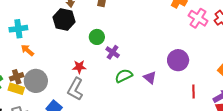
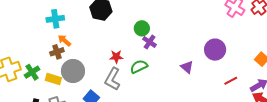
green circle: (97, 37) -> (142, 28), moved
green semicircle: (124, 76) -> (139, 67), moved
brown cross: (17, 77) -> (57, 52), moved
red line: (194, 91) -> (231, 81), turned 64

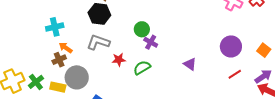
purple circle: (215, 50) -> (231, 46), moved
gray L-shape: (112, 79) -> (98, 42), moved, turned 85

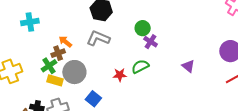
cyan cross: (55, 27) -> (30, 22), moved
red star: (119, 60) -> (120, 75), moved
green cross: (36, 82) -> (49, 66), moved

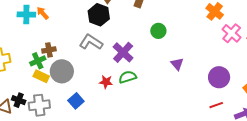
green circle: (143, 28) -> (158, 31), moved
orange arrow: (65, 42) -> (43, 13), moved
purple cross: (151, 42) -> (123, 52), moved, size x1.5
purple triangle: (188, 66) -> (177, 64), moved

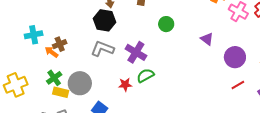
orange arrow: (43, 13) -> (51, 52), moved
brown cross: (49, 50) -> (60, 44), moved
purple triangle: (177, 64) -> (207, 39), moved

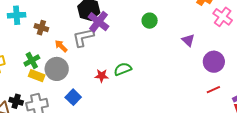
brown cross: (60, 44) -> (41, 28), turned 32
gray L-shape: (102, 49) -> (83, 37), turned -40
orange arrow: (51, 52) -> (61, 46), moved
purple cross: (136, 52) -> (99, 22), moved

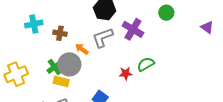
purple cross: (99, 22) -> (133, 29), moved
gray circle: (57, 69) -> (69, 64), moved

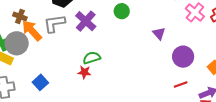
brown cross: (60, 33) -> (20, 16), moved
orange arrow: (82, 49) -> (32, 31), size x1.6
red star: (126, 73) -> (84, 72), moved

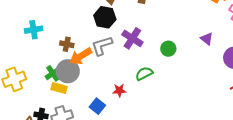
green circle: (122, 11) -> (168, 49), moved
orange arrow: (32, 31) -> (81, 56), turned -70
red star: (84, 72) -> (119, 90), moved

